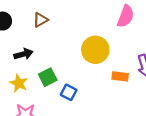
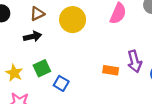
yellow circle: (95, 50) -> (73, 20), moved
black arrow: (23, 54) -> (32, 36), moved

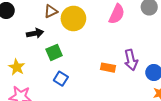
brown triangle: (37, 14) -> (51, 11), moved
green square: (42, 68) -> (54, 52), moved

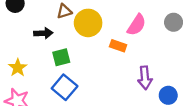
orange rectangle: (108, 68) -> (118, 46), moved
blue square: (61, 79) -> (65, 87), size x1.5

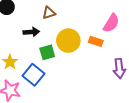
yellow circle: (88, 23) -> (68, 41), moved
blue square: (65, 87) -> (33, 75), moved

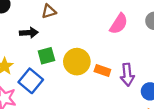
yellow circle: (68, 41) -> (77, 62), moved
orange rectangle: (96, 41) -> (102, 70), moved

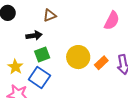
green square: (46, 56) -> (42, 54), moved
orange rectangle: (102, 70) -> (101, 63), turned -56

